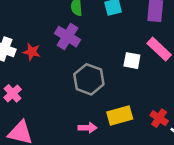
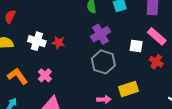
purple cross: (67, 37) -> (101, 34), moved, turned 30
red cross: (159, 118) -> (156, 62), moved

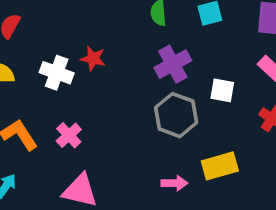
red star: (58, 43) -> (93, 59), moved
white square: (136, 46) -> (222, 90), moved

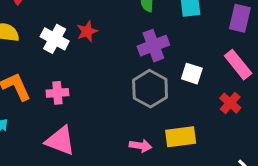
red star: (93, 59) -> (87, 31), turned 30
pink cross: (69, 135) -> (57, 93), turned 30

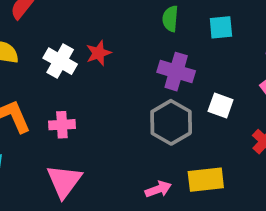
purple cross: (153, 46) -> (176, 72), turned 36
pink triangle: (60, 141) -> (64, 181), turned 44
pink arrow: (140, 146) -> (158, 189), turned -30

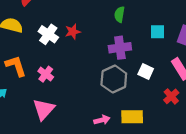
cyan square: (221, 27) -> (157, 32), moved
purple cross: (176, 72) -> (120, 48), turned -30
pink cross: (62, 125) -> (46, 74), turned 35

